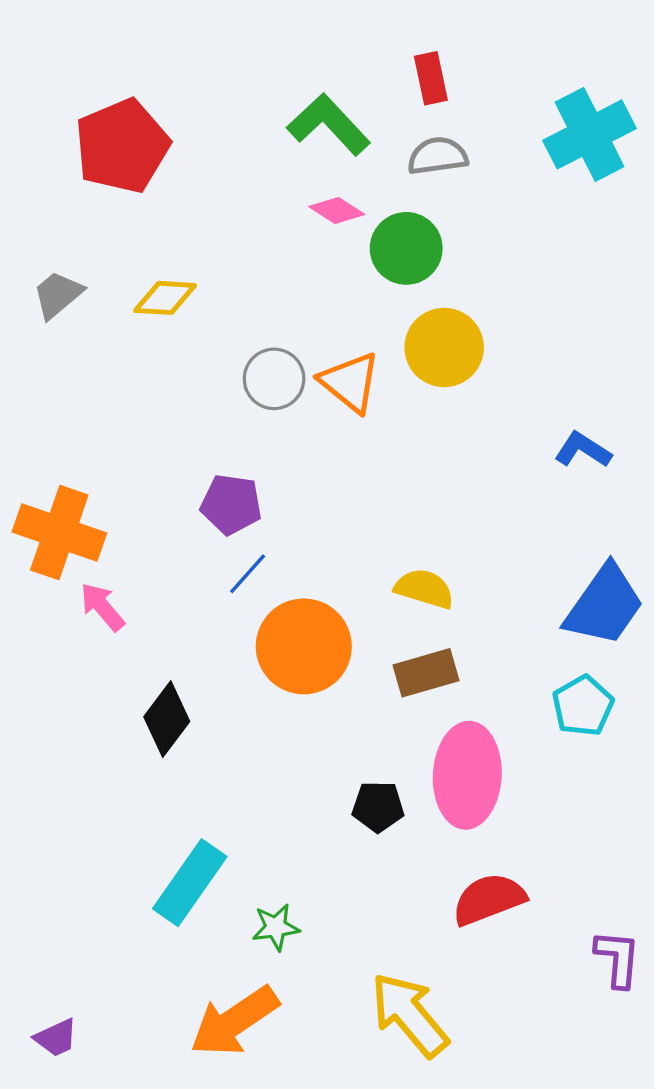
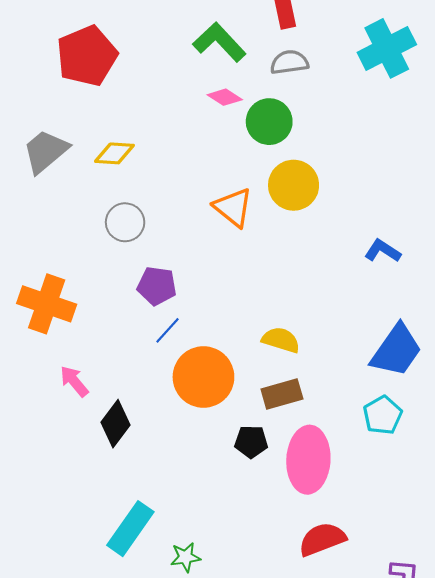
gray trapezoid: (58, 295) -> (46, 151), size x1.4
gray circle: (274, 379) -> (125, 222), moved
pink arrow: (102, 607) -> (74, 381), moved
black pentagon: (378, 807) -> (251, 442), moved

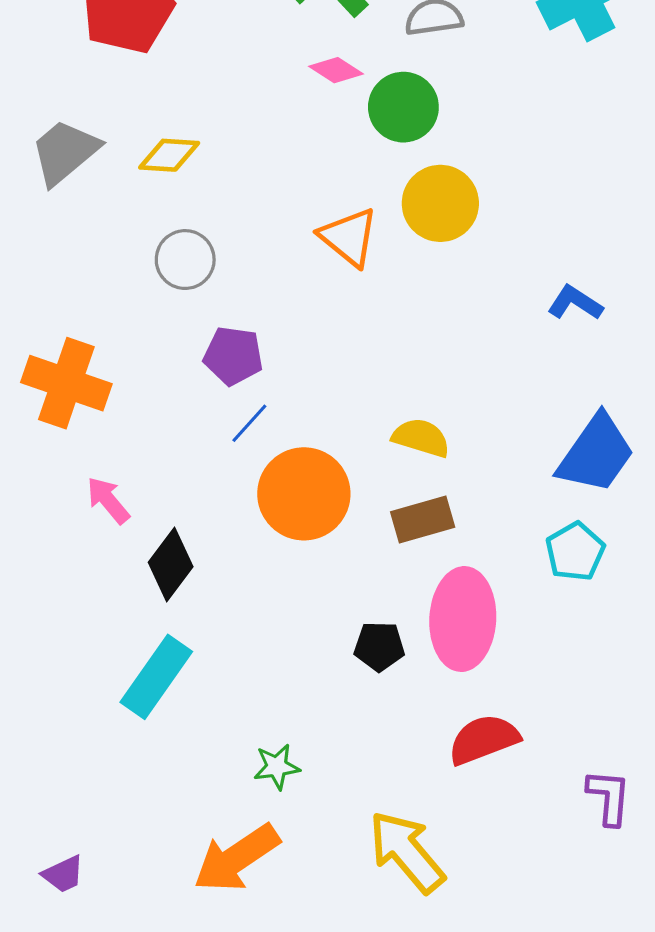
black pentagon: (251, 442) -> (379, 646), moved
cyan rectangle: (130, 529) -> (156, 677), moved

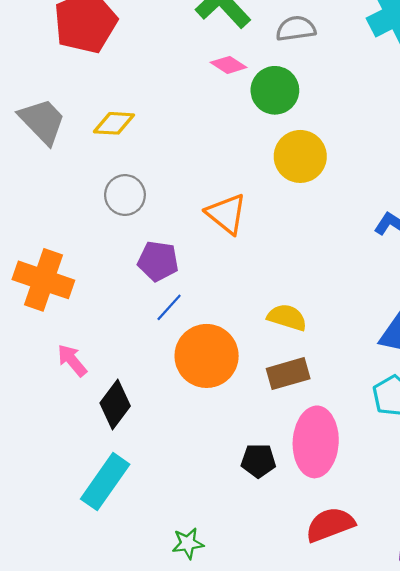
gray trapezoid: (65, 152) -> (42, 121), turned 86
orange triangle: (349, 237) -> (226, 214), moved

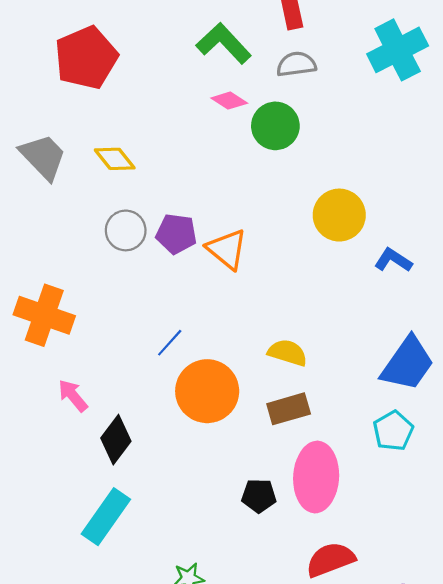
yellow diamond: (114, 123) -> (115, 159), turned 48
yellow circle: (300, 156) -> (339, 215), moved
purple pentagon: (158, 261) -> (176, 234), moved

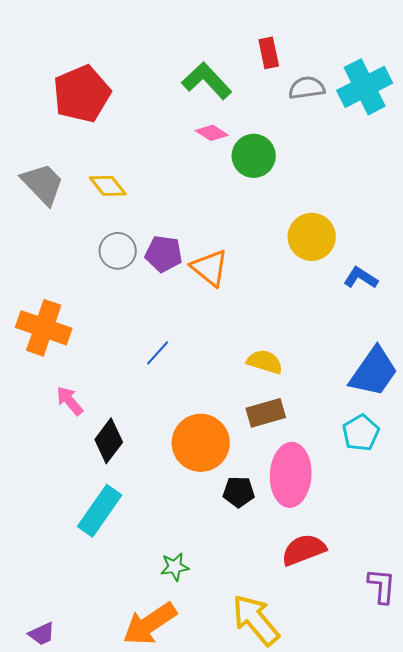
gray semicircle: (296, 64) -> (307, 88), moved
orange circle: (207, 391) -> (201, 443), moved

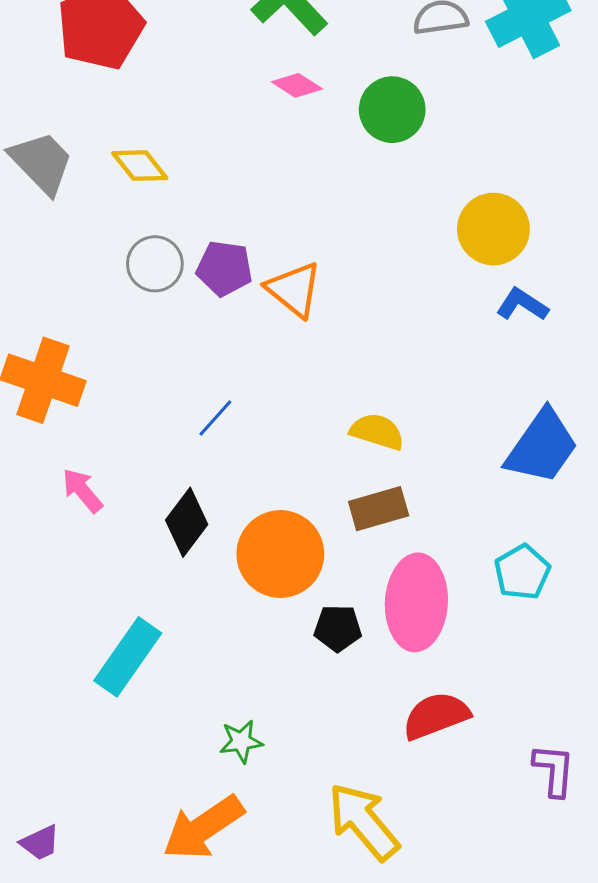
green circle: (254, 156) -> (392, 110), moved
yellow circle: (312, 237) -> (493, 229), moved
cyan pentagon: (361, 433) -> (522, 572), moved
black diamond: (109, 441) -> (187, 522), moved

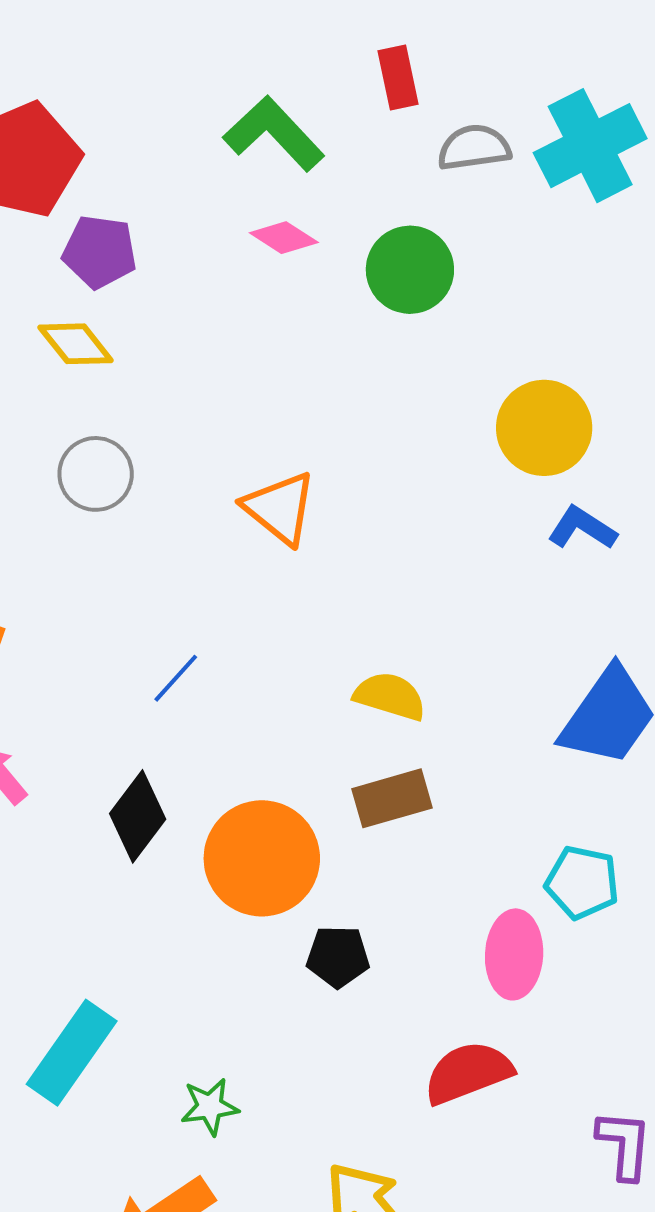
purple pentagon: (224, 268) -> (100, 252), moved
cyan pentagon: (522, 572) -> (582, 882), turned -30
pink ellipse: (416, 602) -> (514, 954), moved, size x0.7
cyan rectangle: (128, 657) -> (72, 1053), moved

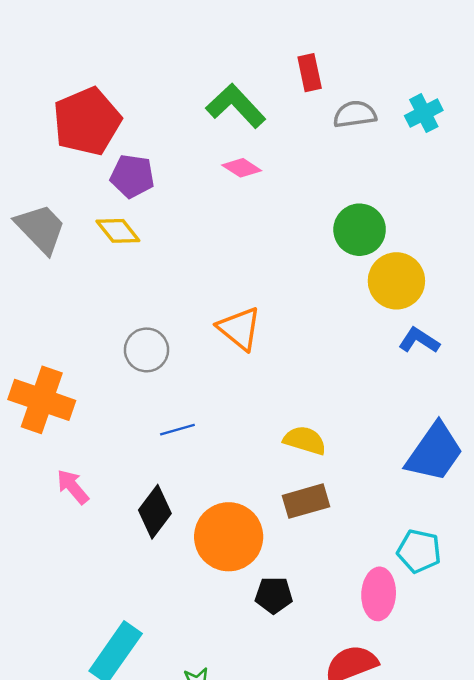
cyan cross: (590, 146) -> (424, 113), size x0.6
green circle: (410, 270) -> (360, 230), moved
gray circle: (96, 474) -> (146, 350), moved
blue line: (176, 678) -> (177, 430), turned 32

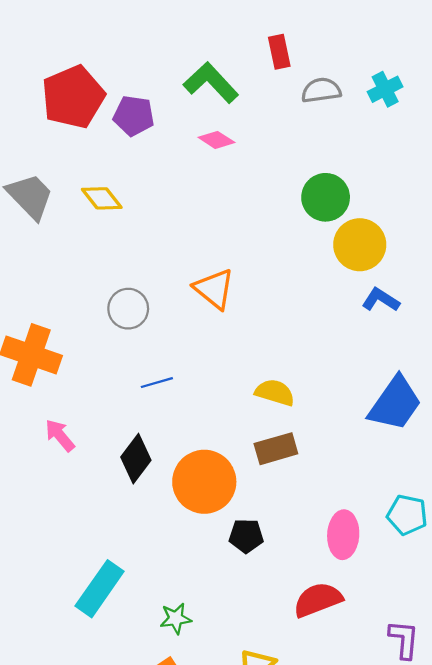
purple pentagon: (132, 176) -> (134, 116), moved
cyan pentagon: (419, 551) -> (407, 515), moved

